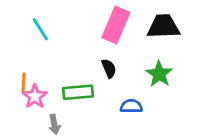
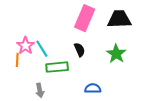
cyan line: (40, 29) -> (42, 49), moved
pink star: (35, 96) -> (25, 46), moved
blue semicircle: (131, 106) -> (93, 88), moved

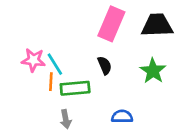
pink star: (25, 46) -> (33, 60), turned -30
orange line: (17, 60) -> (51, 82), moved
gray arrow: (40, 90) -> (66, 119), moved

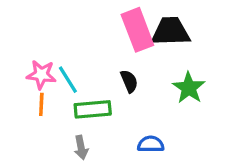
pink rectangle: (111, 24) -> (137, 30), turned -44
black trapezoid: (157, 25) -> (171, 31), moved
orange line: (51, 82) -> (41, 104), moved

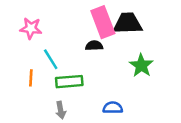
pink star: (41, 75) -> (31, 28), moved
black semicircle: (129, 81) -> (94, 46), moved, turned -70

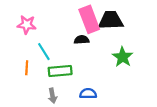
blue semicircle: (113, 108) -> (88, 94), moved

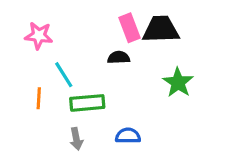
pink rectangle: (89, 19) -> (130, 28), size x0.7

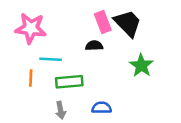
black trapezoid: (161, 29) -> (128, 23), turned 48
pink star: (39, 36) -> (31, 28), size x1.4
cyan line: (64, 75) -> (51, 59), turned -55

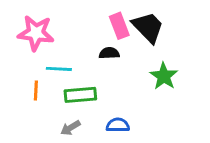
gray arrow: (61, 110) -> (70, 128), turned 70

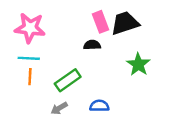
black trapezoid: (148, 27) -> (125, 23), turned -64
cyan line: (59, 69) -> (29, 58), moved
green rectangle: (80, 95) -> (68, 80), turned -30

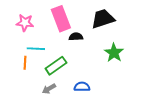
pink rectangle: (101, 22) -> (61, 19), moved, size x1.4
pink star: (30, 28) -> (25, 23), size x0.7
cyan line: (29, 58) -> (36, 49), moved

